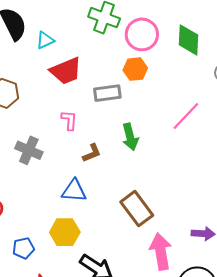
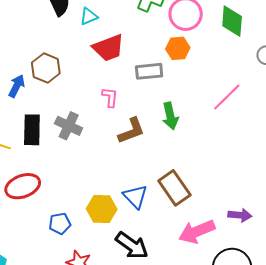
brown L-shape: (92, 153) -> (131, 131), size x1.4
blue triangle: (74, 191) -> (135, 197), moved, turned 40
pink arrow: (161, 251) -> (197, 232), turned -105

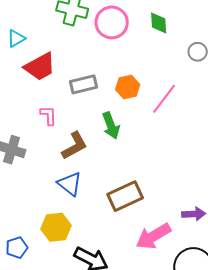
green diamond: (232, 21) -> (159, 23), size x0.7
orange hexagon: (178, 48) -> (128, 87), moved
brown rectangle: (174, 188) -> (125, 196), turned -72
blue triangle: (135, 197) -> (70, 184), moved

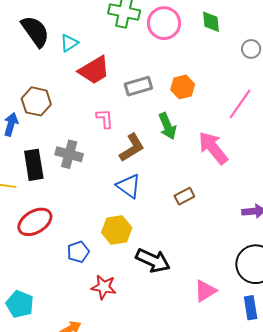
pink line: (164, 99) -> (240, 104), moved
brown rectangle: (125, 196) -> (184, 196), size x0.6
pink arrow: (153, 236) -> (213, 148), moved, turned 84

